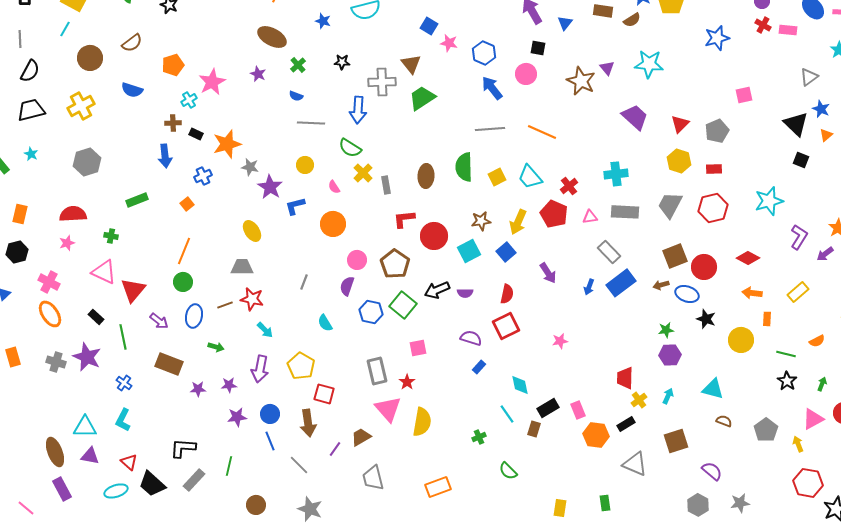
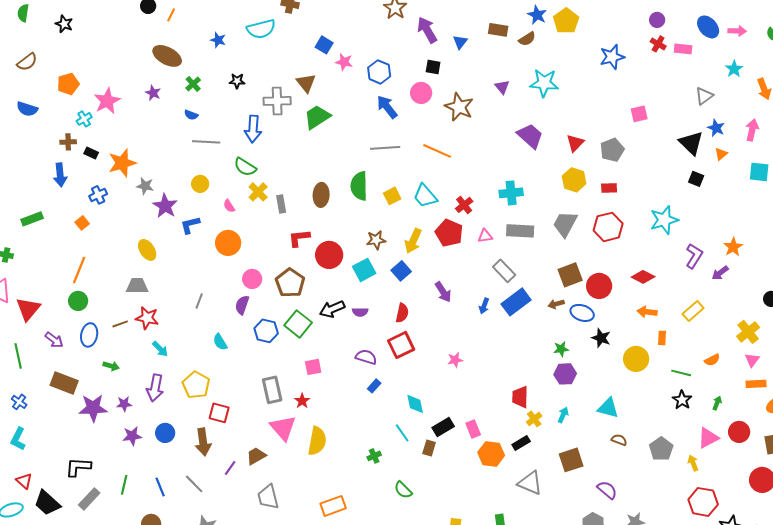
brown star: (581, 81) -> (459, 107), moved
purple star: (198, 389) -> (93, 408), size x1.8
blue line: (270, 441) -> (160, 487), moved

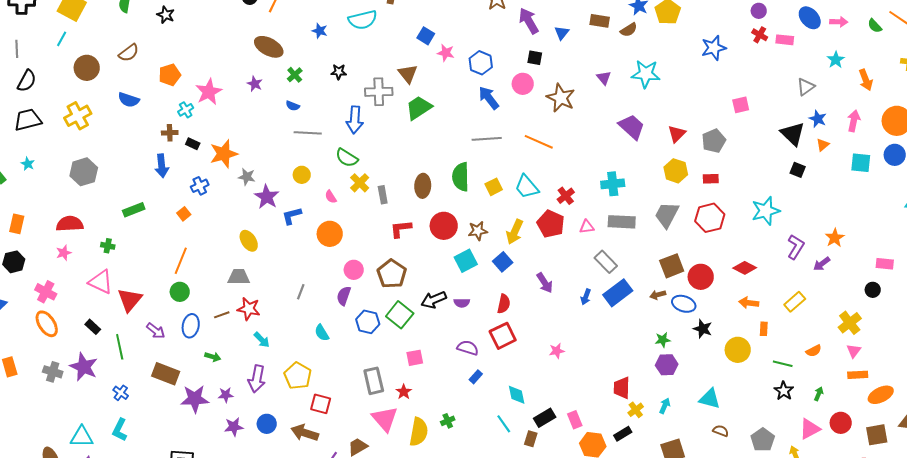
red circle: (329, 255) -> (444, 226), moved
brown arrow: (203, 442) -> (305, 433), turned 116
green cross: (374, 456) -> (448, 421), moved

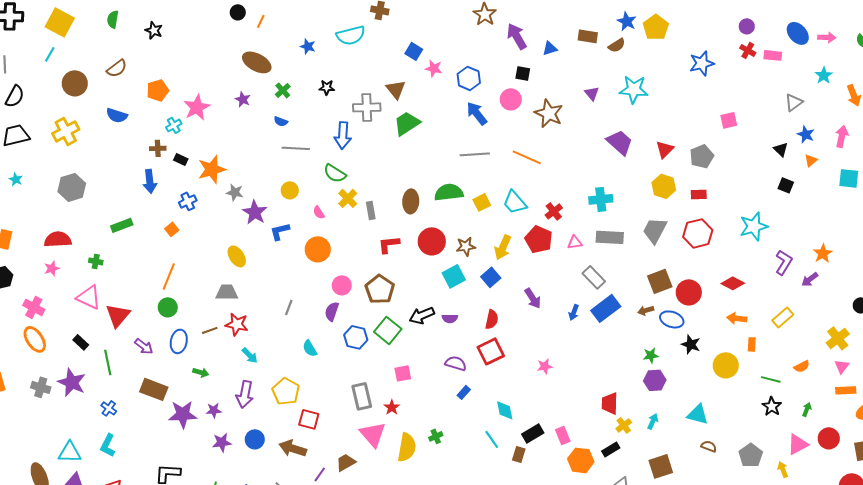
blue triangle: (562, 33) -> (550, 48), turned 35
black triangle: (793, 134) -> (781, 149), size x0.6
green semicircle: (461, 177) -> (449, 192), turned 84

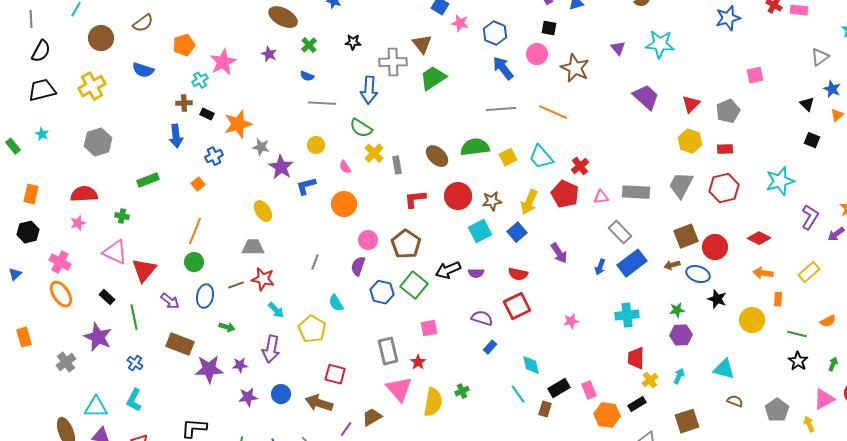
cyan cross: (601, 199) -> (627, 315), moved
brown ellipse: (411, 201) -> (437, 156), turned -50
red semicircle: (492, 319) -> (518, 274), turned 90
gray cross: (41, 387) -> (66, 362), moved, turned 36
yellow pentagon: (286, 391) -> (312, 329), moved

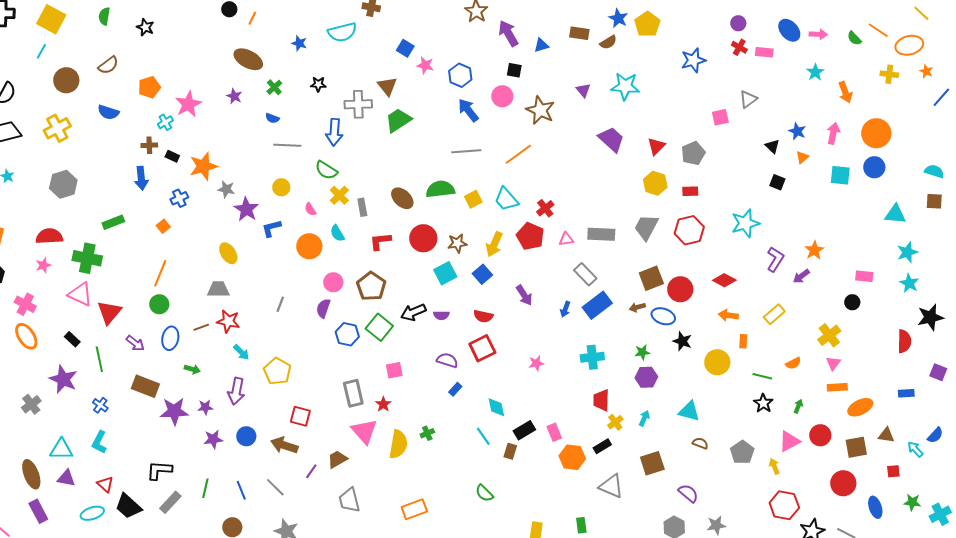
gray triangle: (820, 57) -> (748, 99), moved
orange line: (553, 112) -> (518, 154), turned -60
green cross: (122, 216) -> (87, 258), size x2.0
cyan semicircle: (336, 303) -> (337, 233), moved

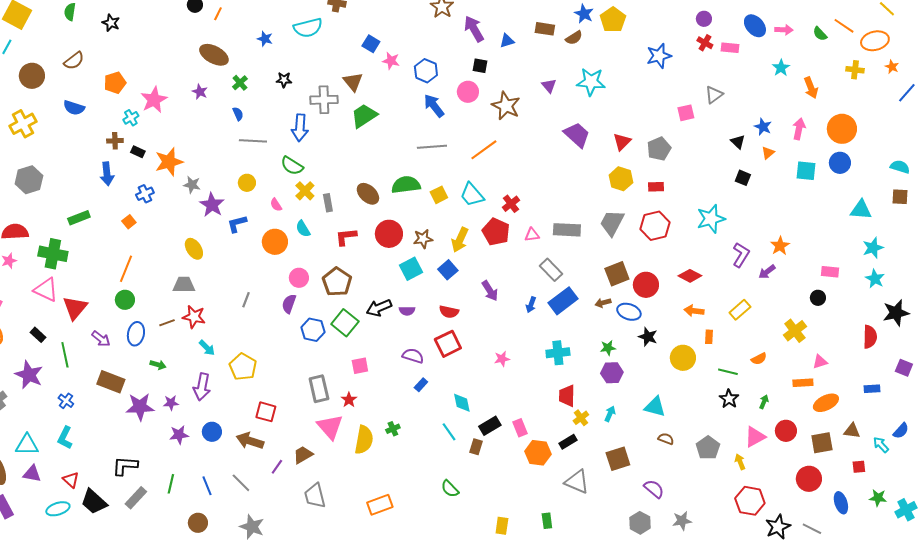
blue semicircle: (272, 118) -> (238, 114), turned -136
pink triangle: (833, 363) -> (820, 362), moved, turned 35

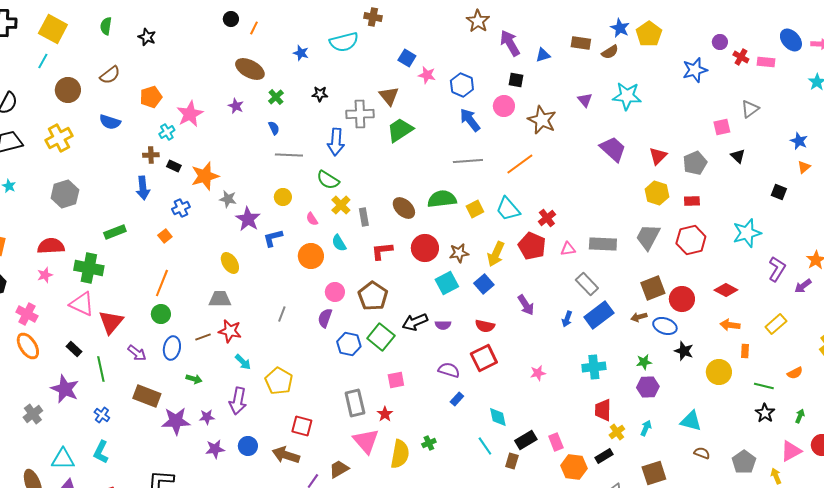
purple circle: (704, 19) -> (720, 42), moved
black triangle: (738, 142) -> (738, 156), moved

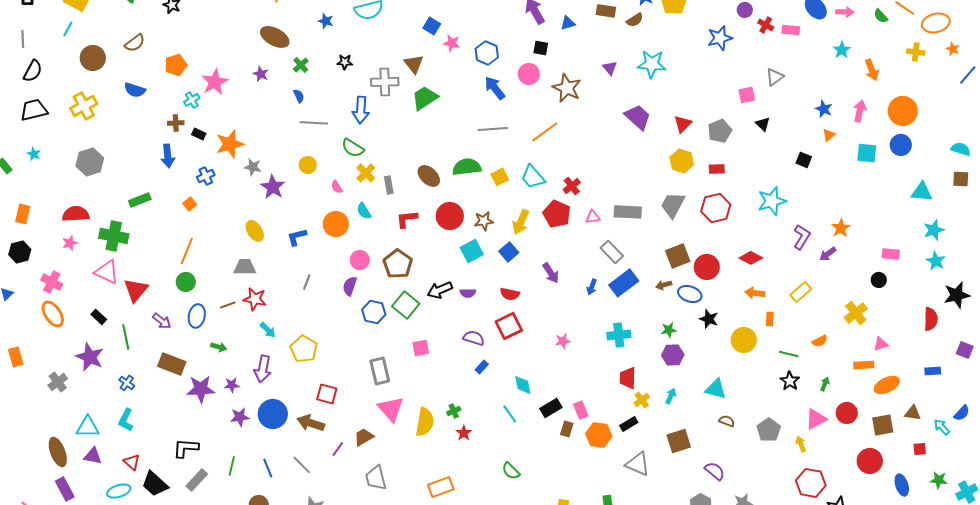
blue L-shape: (273, 238) -> (297, 237), moved
red star: (385, 414) -> (464, 433), moved
blue circle: (248, 446) -> (273, 414), size x1.5
brown rectangle: (512, 461) -> (567, 429), moved

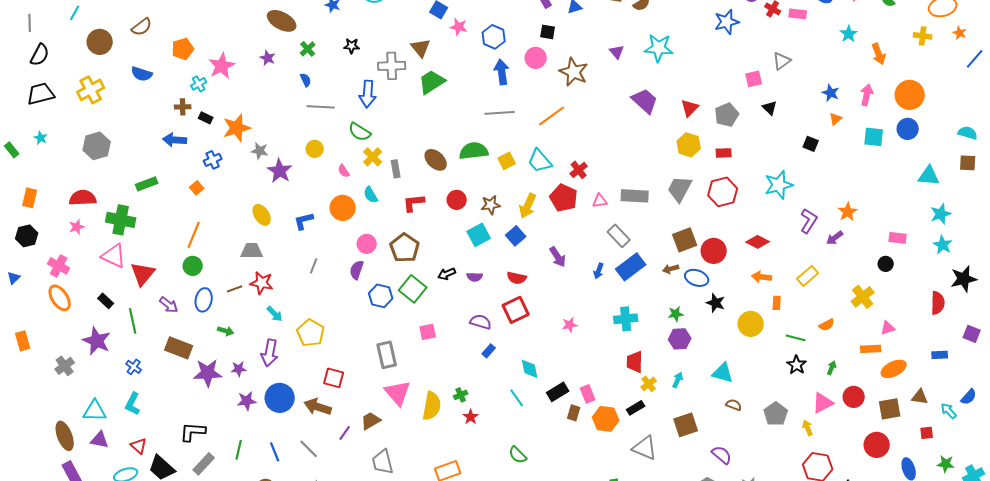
blue arrow: (495, 88) -> (502, 72), turned 30
blue arrow: (168, 156) -> (175, 140), turned 100
red circle: (450, 216) -> (457, 200), size x0.7
black arrow: (440, 290) -> (447, 274), size x0.7

